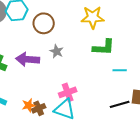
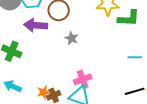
green L-shape: (104, 47) -> (129, 18), moved
purple arrow: (28, 59) -> (36, 25), moved

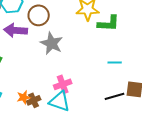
gray star: (72, 38) -> (52, 43), size x1.6

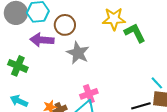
green L-shape: (109, 23) -> (135, 33), turned -120
cyan line: (115, 62) -> (157, 83), moved, turned 48

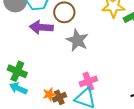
green cross: (18, 66) -> (17, 71), moved

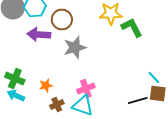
gray star: (77, 40) -> (75, 48), turned 30
orange star: (49, 94) -> (46, 86), moved

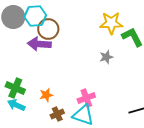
brown circle: (62, 20) -> (48, 29), moved
gray star: (75, 48) -> (106, 57), moved, size x0.6

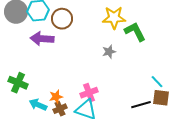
brown circle: (48, 29) -> (62, 19), moved
orange star: (46, 95) -> (56, 97), moved
cyan arrow: (16, 105) -> (38, 105), moved

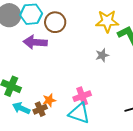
cyan arrow: (38, 105) -> (21, 108), moved
brown cross: (60, 109) -> (40, 109), moved

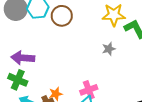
purple arrow: (35, 42) -> (23, 58), moved

